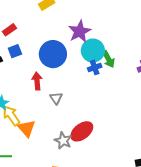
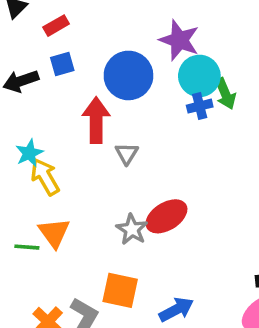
purple star: (80, 31) -> (179, 40), turned -30
red arrow: (37, 81) -> (96, 120), size x1.4
orange triangle: (27, 128) -> (54, 233), moved

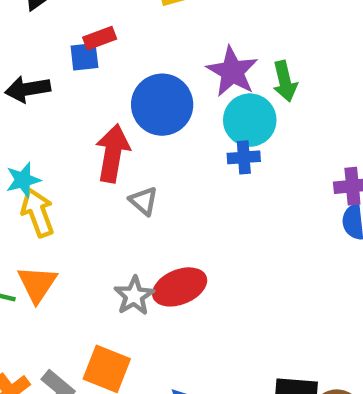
red rectangle: (56, 26) -> (100, 38), moved
blue square: (62, 64) -> (84, 57), moved
green arrow: (225, 94) -> (285, 81), moved
gray triangle: (127, 154) -> (144, 201), turned -30

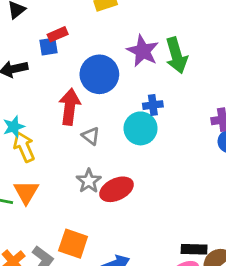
green arrow: (285, 81) -> (176, 55), size x1.4
cyan circle: (250, 120) -> (141, 128), moved
gray star: (134, 296) -> (89, 181), moved

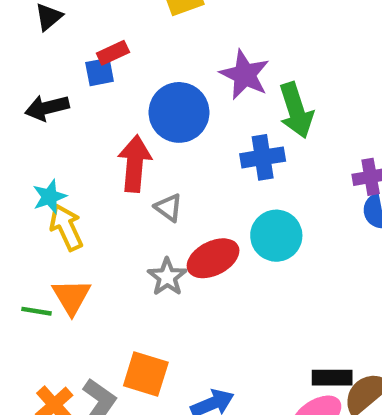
green arrow: (176, 55) -> (296, 110), moved
blue cross: (153, 105) -> (263, 157), size x1.4
cyan circle: (141, 128) -> (276, 236), moved
red ellipse: (117, 189) -> (213, 258), moved

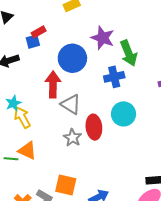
gray triangle: (168, 208) -> (71, 104), size x1.5
red ellipse: (213, 258) -> (94, 127), turned -65
orange triangle: (71, 297) -> (27, 151), turned -30

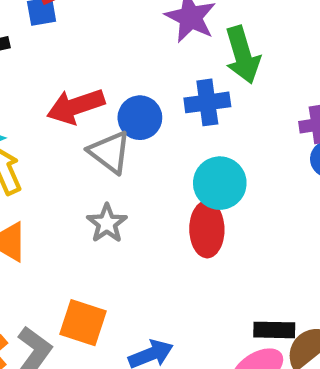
blue circle: (72, 58) -> (140, 118), moved, size x0.7
red arrow: (53, 84) -> (76, 106), turned -115
red ellipse: (94, 127) -> (207, 229), moved

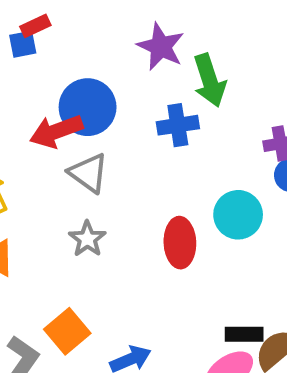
blue circle: (140, 118) -> (88, 107), moved, size x1.4
cyan circle: (220, 183) -> (238, 215), moved
orange square: (83, 323) -> (67, 331), turned 33

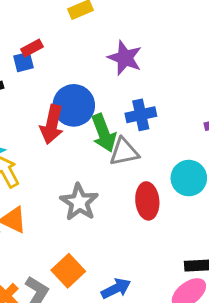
green arrow: (210, 80) -> (104, 133), moved
red arrow: (56, 131) -> (52, 124), turned -54
gray triangle: (88, 173) -> (124, 152), moved, turned -44
gray star: (87, 239) -> (79, 202), size x1.4

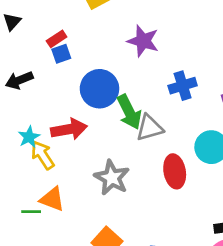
blue square: (24, 62) -> (61, 54), moved
blue cross: (141, 115) -> (183, 86), moved
red arrow: (52, 124) -> (69, 129), moved, turned -108

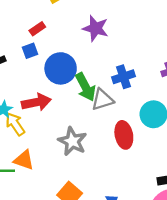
red rectangle: (57, 39) -> (37, 29), moved
blue square: (61, 54) -> (30, 51), moved
blue cross: (183, 86) -> (124, 77), moved

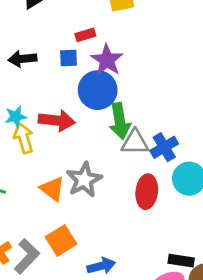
purple star: (96, 28) -> (107, 60), moved
blue cross: (124, 77) -> (164, 147), moved, turned -30
orange triangle: (24, 160) -> (52, 189), moved

